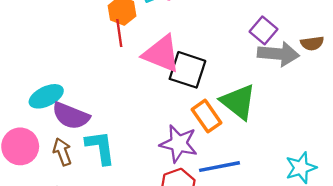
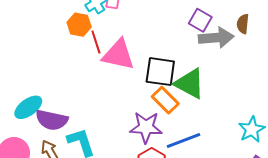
red line: (119, 33) -> (96, 42), moved
brown semicircle: (312, 43) -> (243, 24), turned 114
black square: (187, 70) -> (160, 72), moved

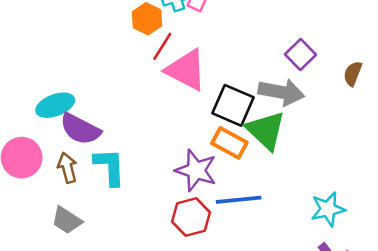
gray arrow: (216, 38) -> (281, 92), moved
red line: (96, 42) -> (162, 46), turned 35
orange rectangle: (165, 100) -> (229, 143), turned -32

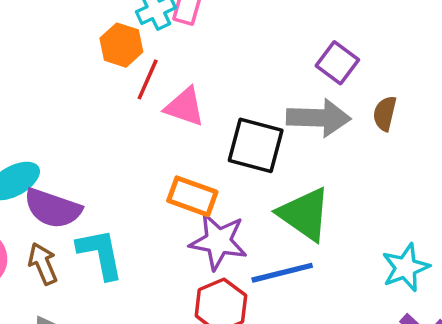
pink triangle: (186, 70) -> (185, 107), size x0.7
brown semicircle: (353, 74) -> (385, 114), moved
green triangle: (266, 130) -> (305, 214), moved
orange rectangle: (229, 143) -> (192, 196), moved

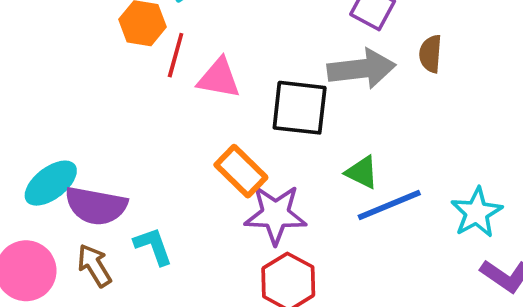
orange rectangle: (192, 196) -> (241, 171), turned 33
green triangle: (305, 214) -> (362, 172), size x0.6
cyan L-shape: (100, 254) -> (153, 246), size x0.7
blue line: (282, 273) -> (389, 205), moved

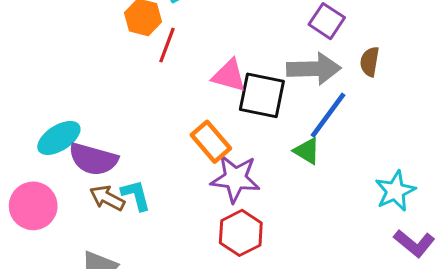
pink triangle: (219, 78) -> (229, 76), moved
blue line: (389, 205) -> (328, 115), moved, turned -36
brown arrow: (94, 265) -> (107, 198), moved, turned -36

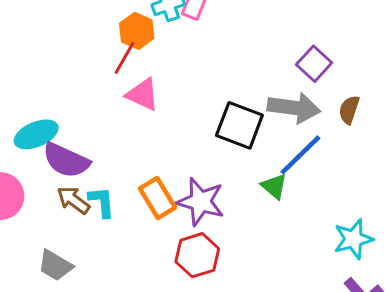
red line: (167, 45) -> (125, 58), moved
pink triangle: (229, 76) -> (143, 94), moved
orange rectangle: (211, 142) -> (157, 198), moved

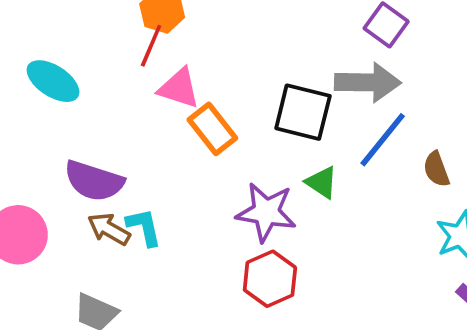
brown semicircle: (349, 110) -> (436, 169), moved, turned -32
cyan ellipse: (36, 134) -> (53, 81), moved, turned 63
green triangle: (274, 186) -> (322, 182), moved
orange rectangle: (157, 198) -> (212, 129), moved

